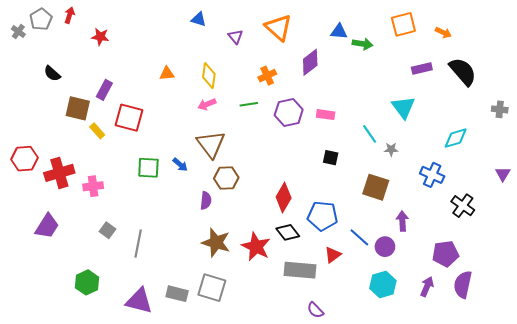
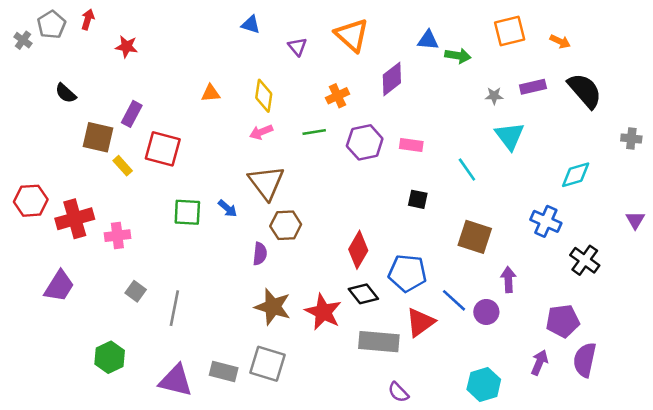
gray star: (391, 149) -> (494, 96), moved
red triangle: (333, 255) -> (420, 322), size x1.4
cyan hexagon: (383, 285) -> (484, 384), moved

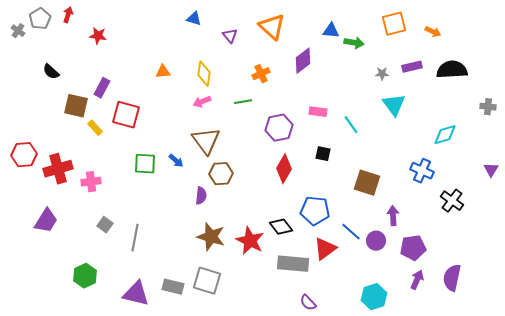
black semicircle: (585, 91) -> (452, 70), turned -52
purple hexagon: (365, 142) -> (279, 128), moved
cyan line: (467, 170) -> (351, 125), moved
red diamond: (358, 250) -> (284, 169), moved
purple pentagon: (563, 321) -> (413, 248), moved

